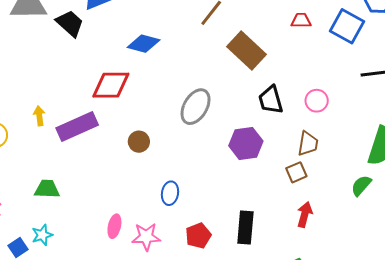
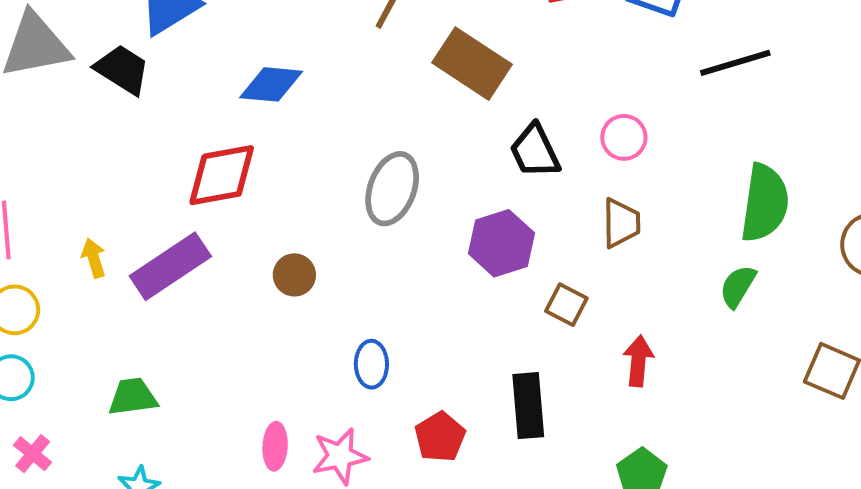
brown square: (296, 172) -> (566, 305), moved, turned -30

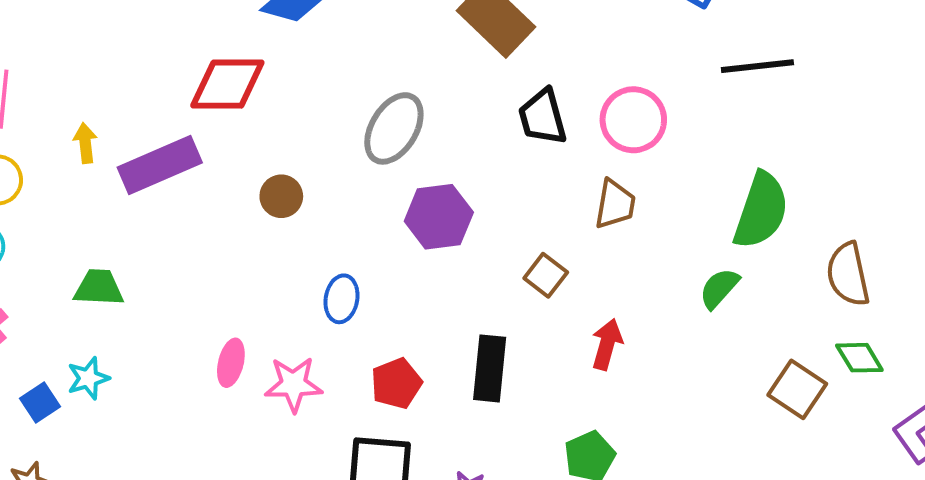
pink circle: (624, 137) -> (633, 120), size x1.4
purple hexagon: (501, 243) -> (439, 217), moved

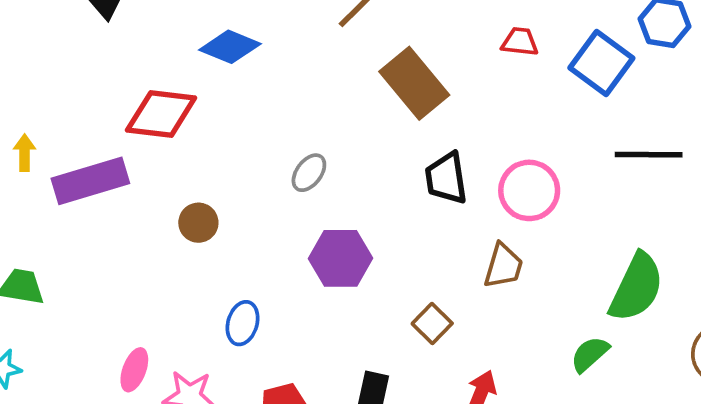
gray ellipse: (394, 128) -> (309, 173), size x0.6

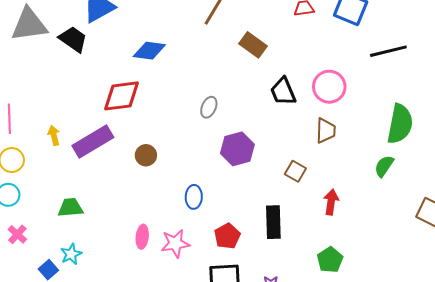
brown rectangle: (414, 83) -> (253, 45), size x0.7
brown circle: (198, 223) -> (146, 155), moved

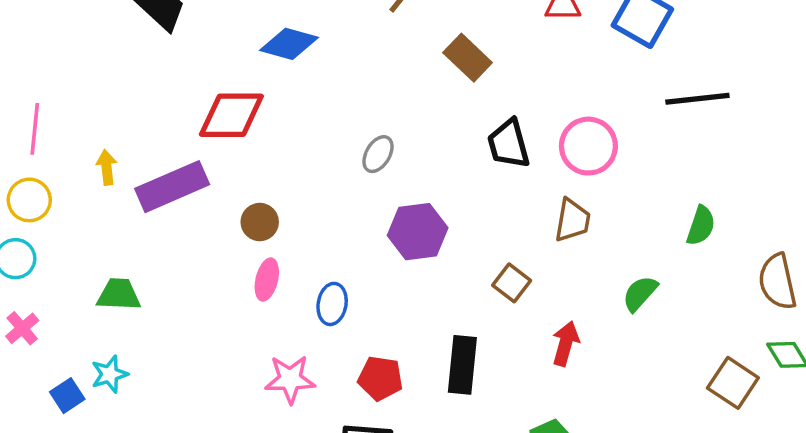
green semicircle: (400, 124) -> (701, 226), size x0.6
green semicircle: (384, 166) -> (640, 293), moved
red pentagon: (227, 236) -> (380, 378), turned 30
pink ellipse: (142, 237) -> (267, 280), moved

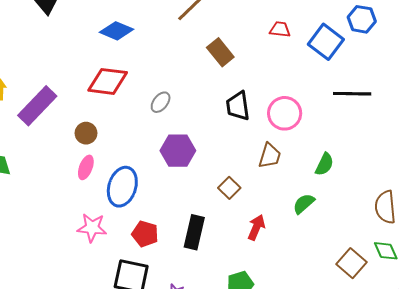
red diamond: (231, 115) -> (108, 81), moved
purple rectangle: (172, 187) -> (37, 106), turned -30
green semicircle: (701, 226) -> (324, 164), moved
blue ellipse: (332, 304) -> (122, 187), size x1.6

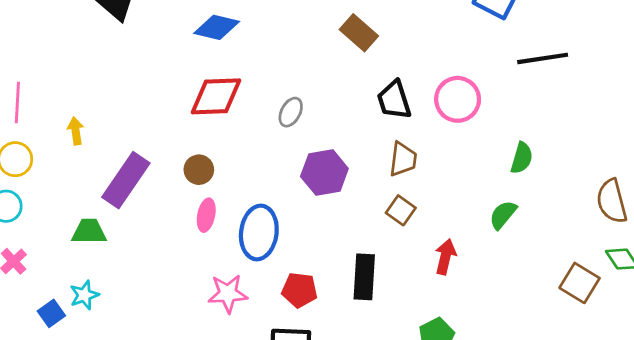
purple rectangle: (37, 106) -> (126, 180), moved
brown trapezoid: (270, 156) -> (403, 159), moved

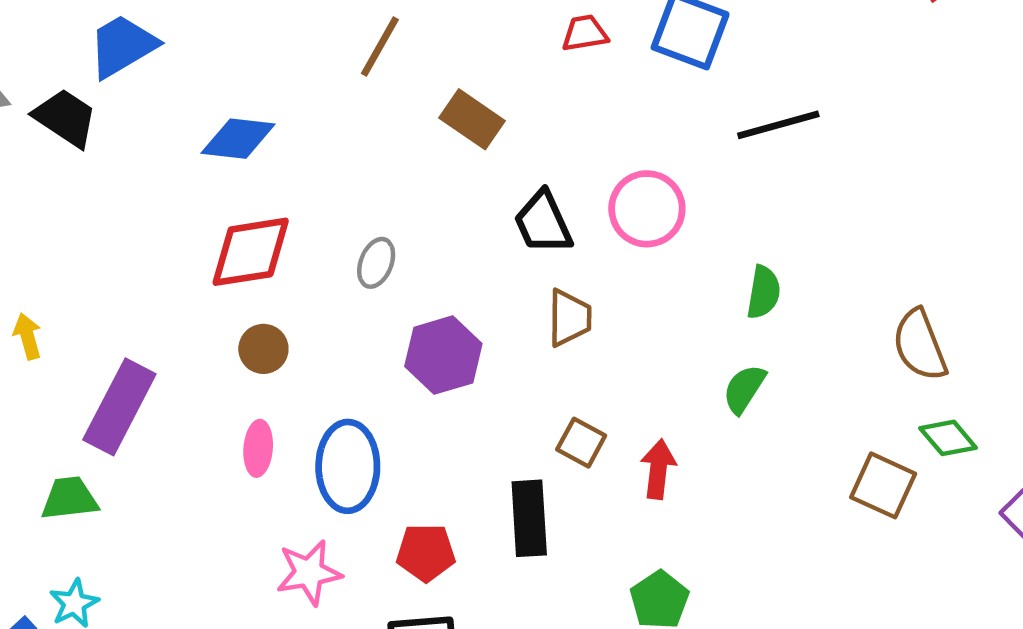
brown circle: (199, 170) -> (263, 349), moved
brown square: (401, 210) -> (581, 443), moved

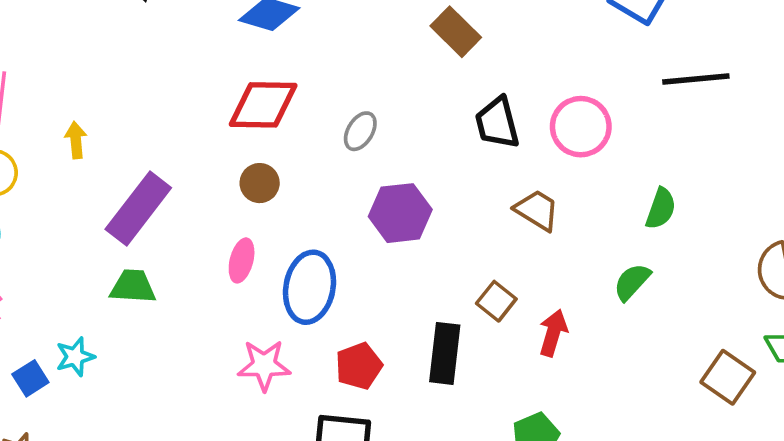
brown trapezoid: (569, 318) -> (537, 210), moved, turned -69
green trapezoid: (70, 498) -> (133, 287), moved
red pentagon: (426, 553) -> (359, 366), turned -30

